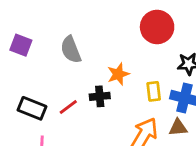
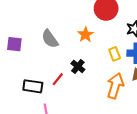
orange star: (118, 74) -> (85, 35), moved
black cross: (100, 96) -> (78, 66), turned -32

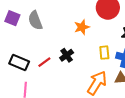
gray semicircle: (50, 39) -> (35, 20), moved

